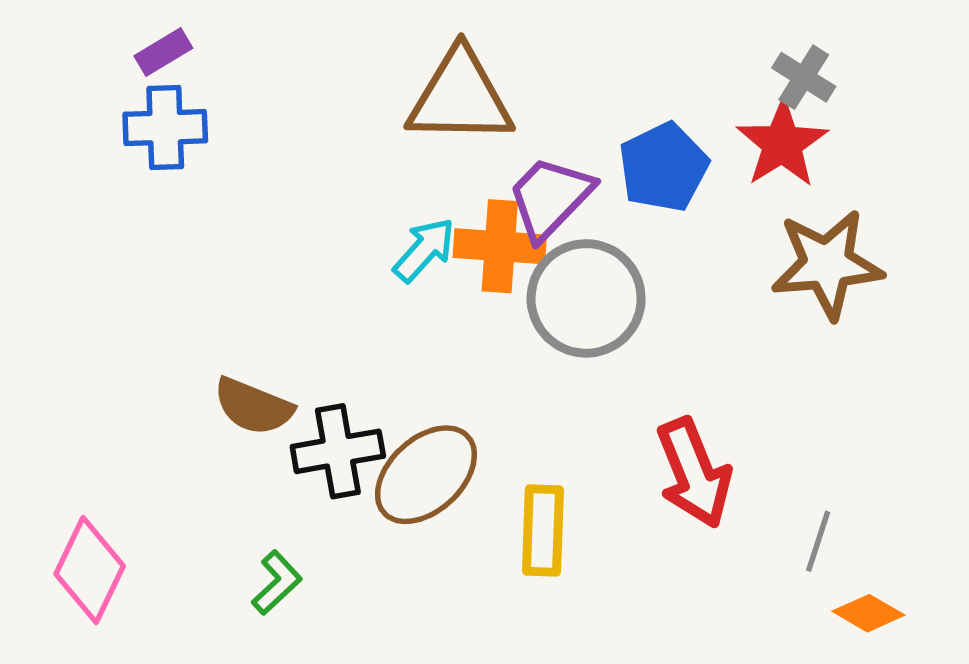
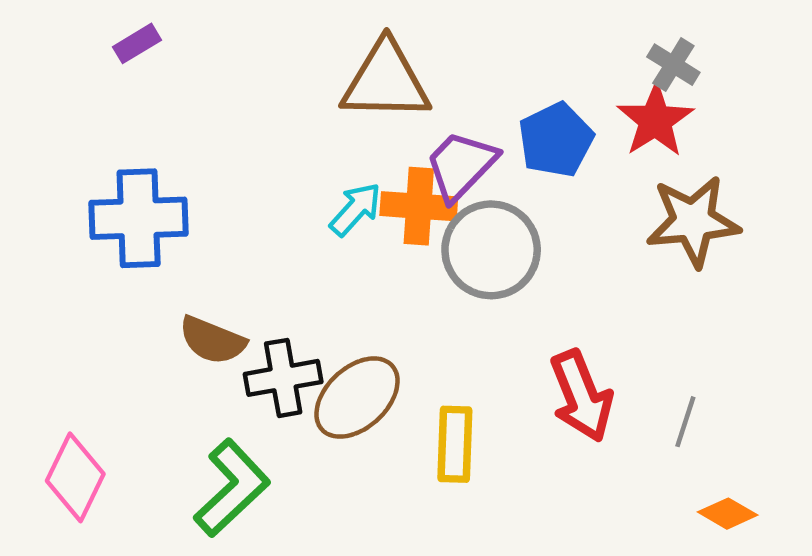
blue cross: (165, 128) -> (139, 218), moved, size x1.4
gray line: (818, 541) -> (685, 422), moved
green L-shape: (277, 583) -> (232, 488), size x1.8

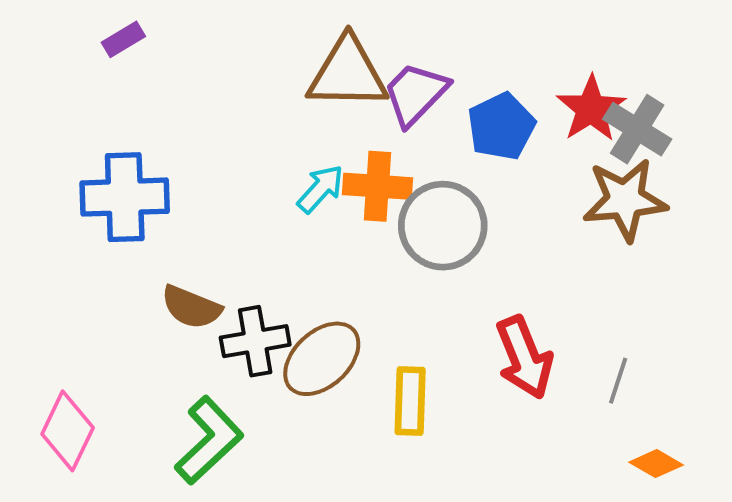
gray cross: (673, 65) -> (637, 129), moved, size x1.4
purple trapezoid: (461, 166) -> (416, 94), moved

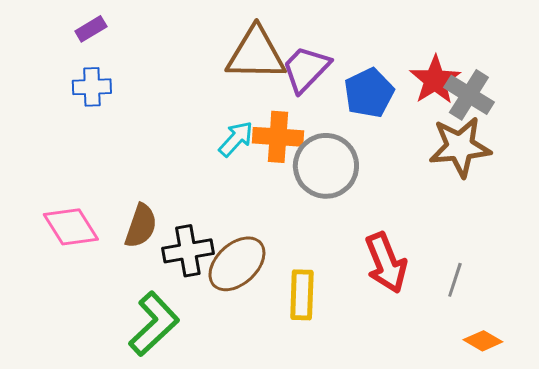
blue cross: (125, 197) -> (92, 87), moved, size x0.6
brown semicircle: (191, 307) -> (141, 226), turned -93
pink diamond: (68, 431) -> (71, 227), moved, turned -58

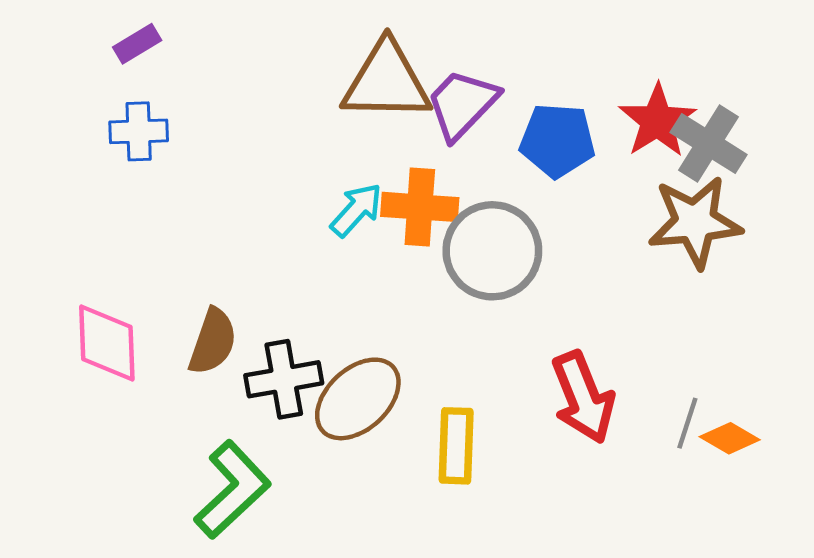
blue pentagon: (369, 93) -> (557, 140), turned 30
pink diamond: (71, 227) -> (107, 343), turned 30
orange diamond: (483, 341) -> (730, 438), moved

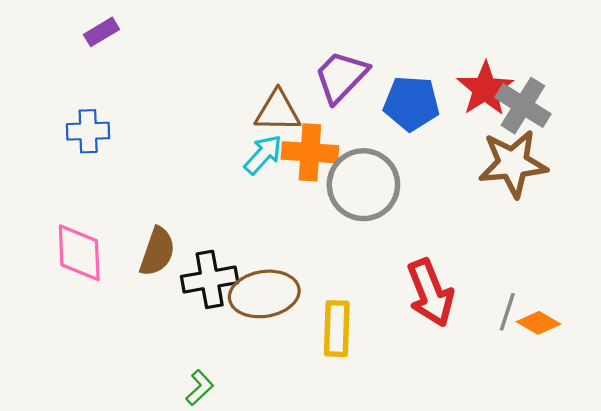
brown triangle: (387, 81) -> (278, 111), moved, size x0.7
blue cross: (139, 131) -> (88, 131), moved
brown ellipse: (358, 399) -> (264, 294), turned 34
green L-shape: (232, 490) -> (200, 388), moved, size x0.5

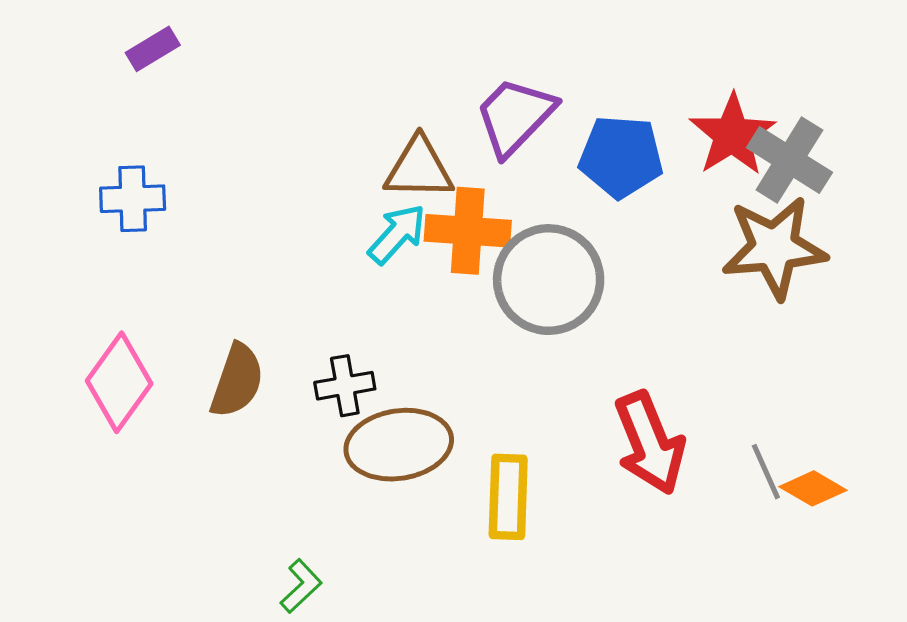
pink diamond: (79, 253) -> (119, 382), turned 38
black cross: (210, 279) -> (345, 386), moved, size x0.7
gray line: (507, 312) -> (766, 472), turned -42

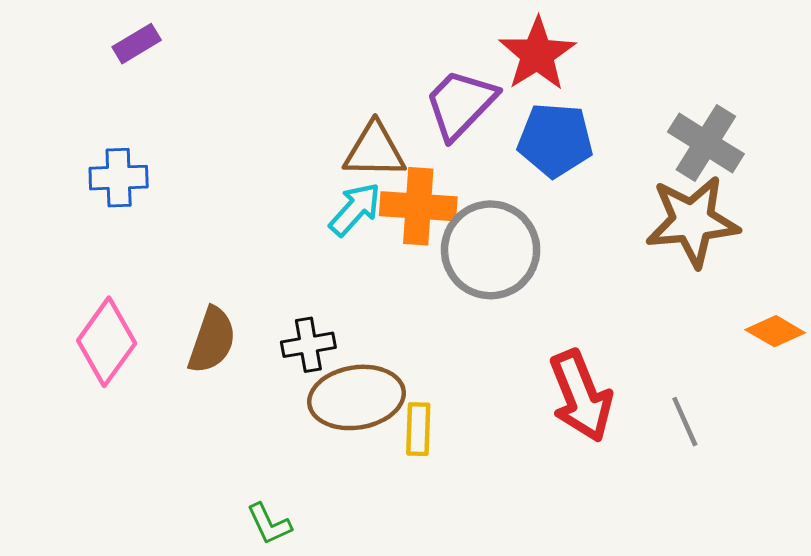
red star: (732, 135) -> (537, 54), moved
orange diamond: (813, 488) -> (775, 331), moved
yellow rectangle: (508, 497) -> (418, 429), moved, size x0.7
green L-shape: (301, 586) -> (269, 524), turned 108

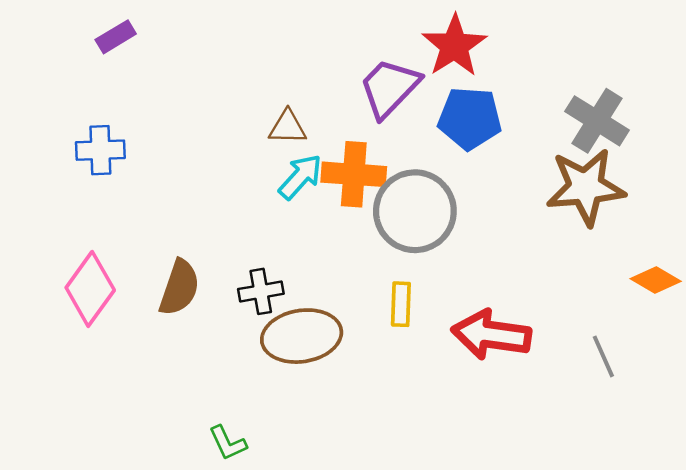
brown triangle: (375, 151) -> (288, 127), moved, size x0.7
red arrow: (581, 396) -> (491, 335), turned 120
gray line: (685, 422) -> (603, 356), moved
yellow rectangle: (418, 429) -> (401, 304), moved

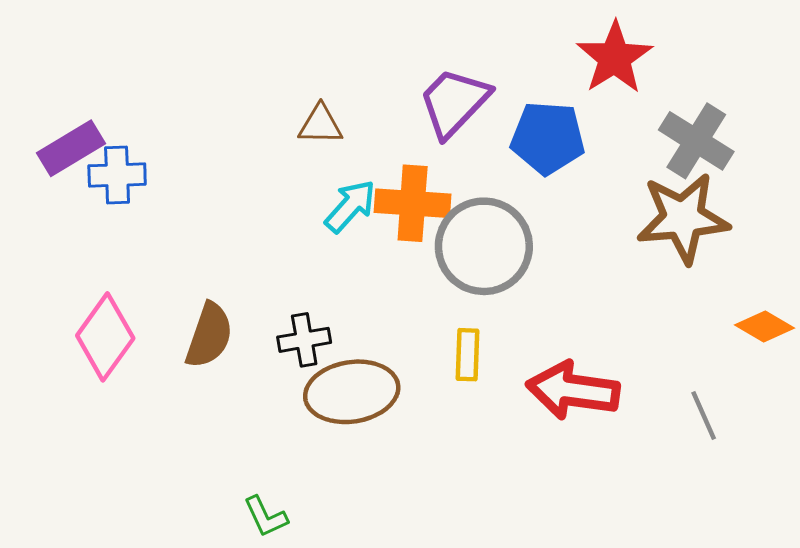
purple rectangle: (116, 37) -> (71, 148), moved, size x1.4
red star: (454, 46) -> (615, 58), moved
brown triangle: (288, 127) -> (321, 125), moved

